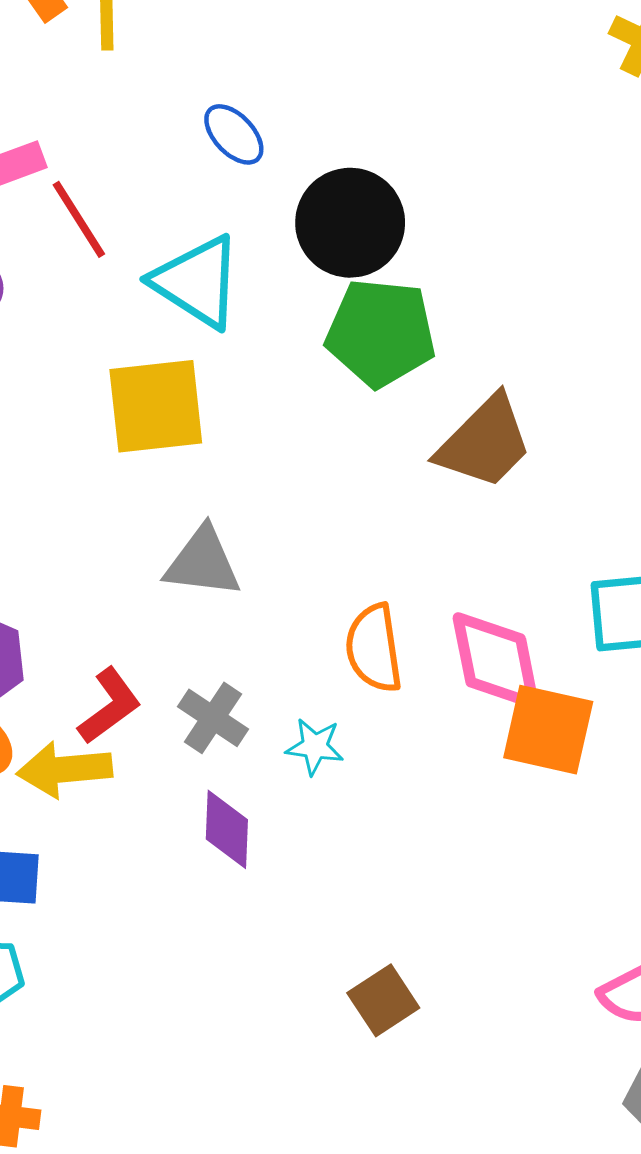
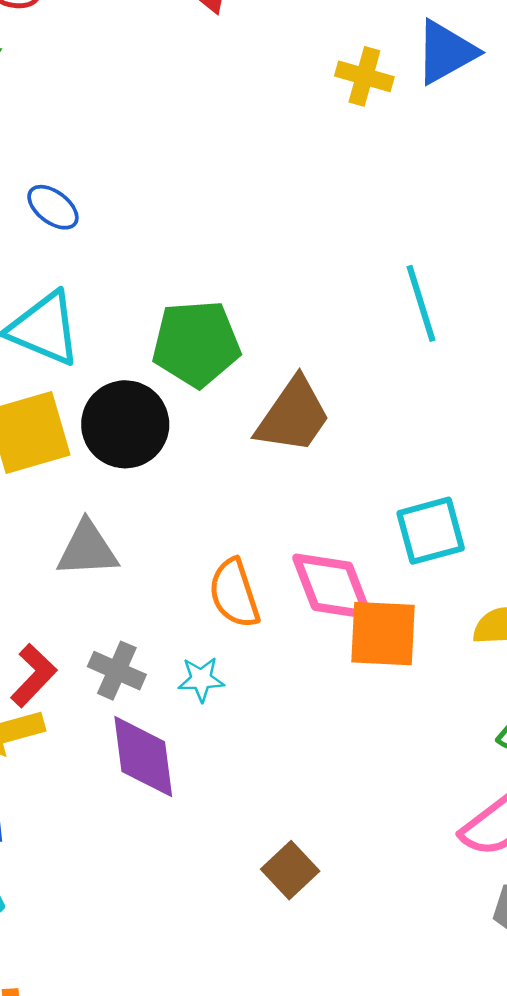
black circle: (350, 223) -> (125, 424), moved
purple diamond: (227, 829) -> (143, 757), size x1.4

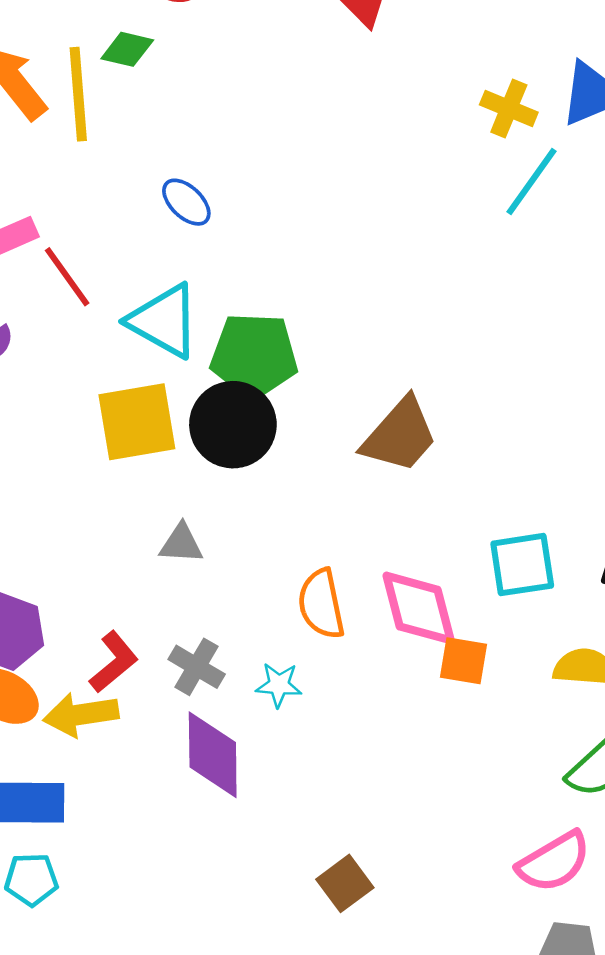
cyan line: (421, 303) -> (532, 182), moved, turned 46
green pentagon: (196, 344) -> (254, 356), moved
gray triangle: (87, 549) -> (181, 544), size x0.7
orange square: (383, 634) -> (463, 661), size x0.7

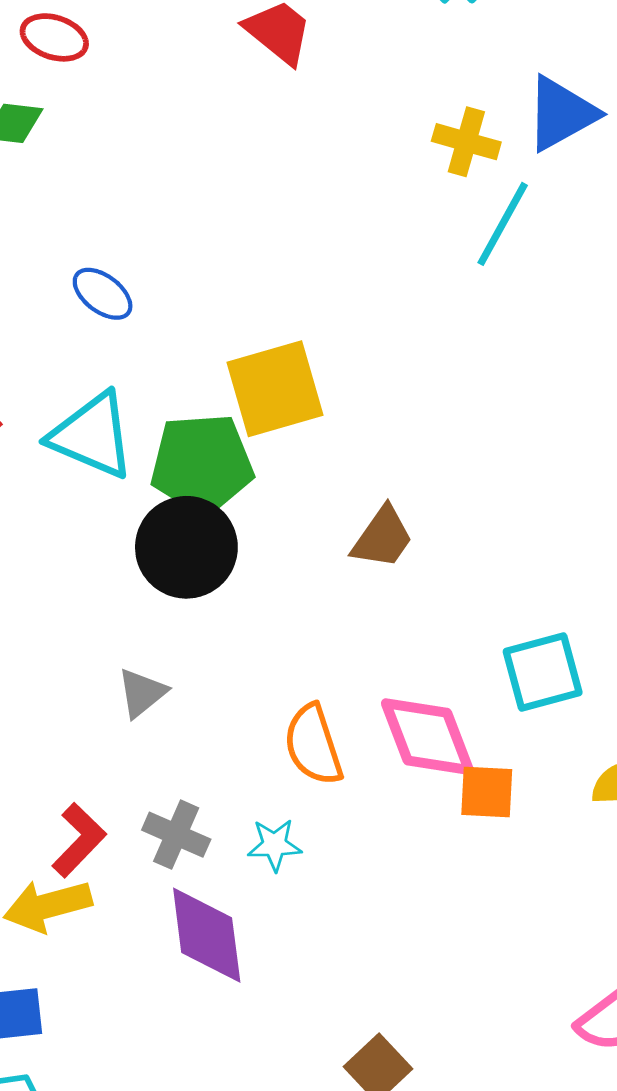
yellow square: (137, 422) -> (275, 389), moved
brown trapezoid: (400, 435) -> (383, 538), size x0.7
gray triangle: (181, 544) -> (142, 693), turned -36

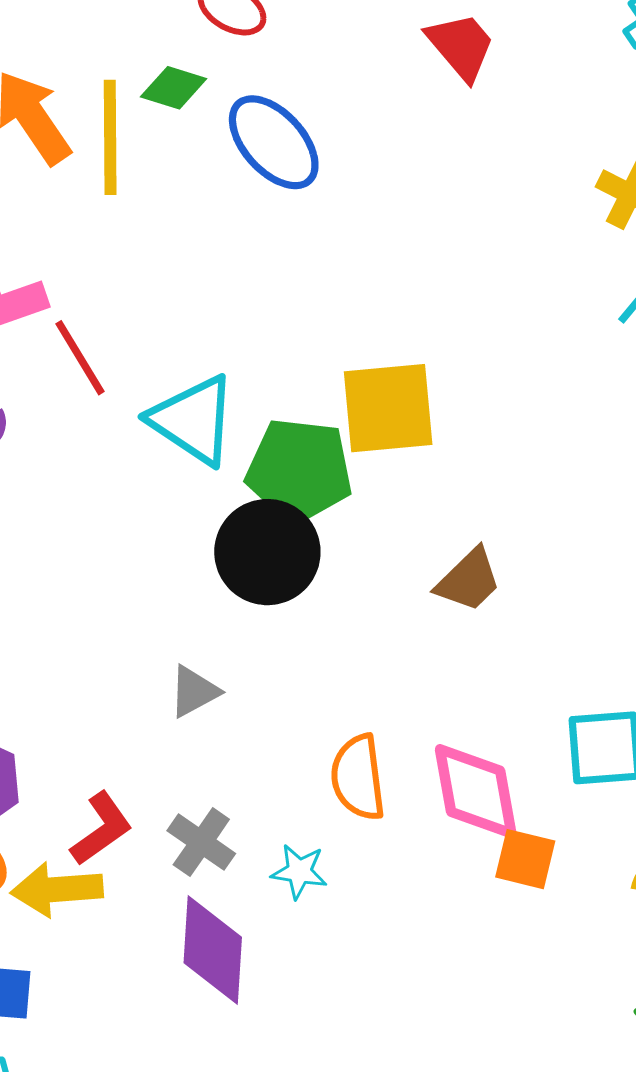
blue ellipse: (103, 294) -> (274, 142), moved, size x1.6

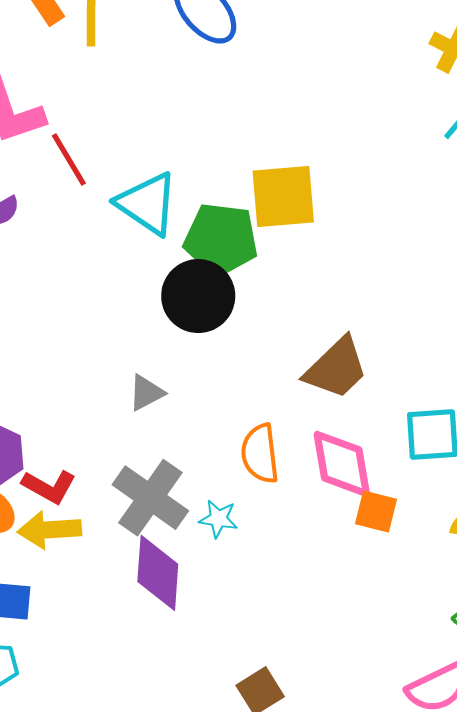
brown trapezoid: (469, 580) -> (336, 368), moved, size x1.4
red L-shape: (101, 829) -> (49, 487), moved, turned 64
gray cross: (201, 842) -> (150, 498), size x1.6

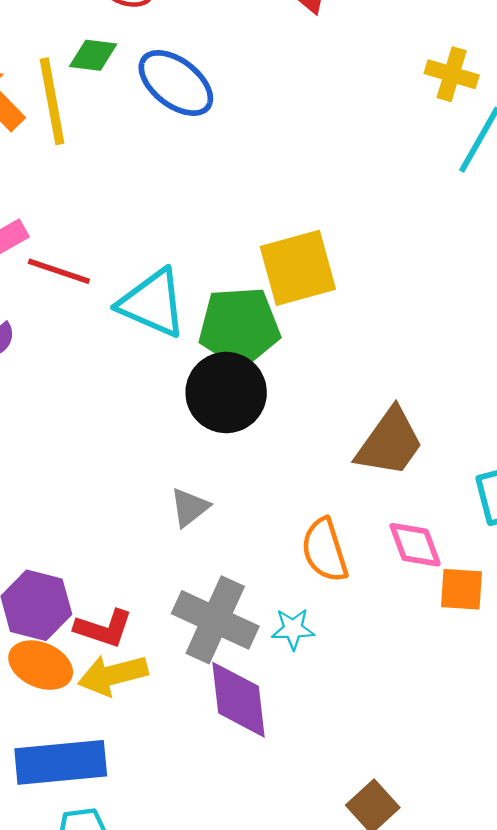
red line: (69, 160) -> (59, 271), turned -30
pink diamond: (342, 464) -> (415, 545), size x0.7

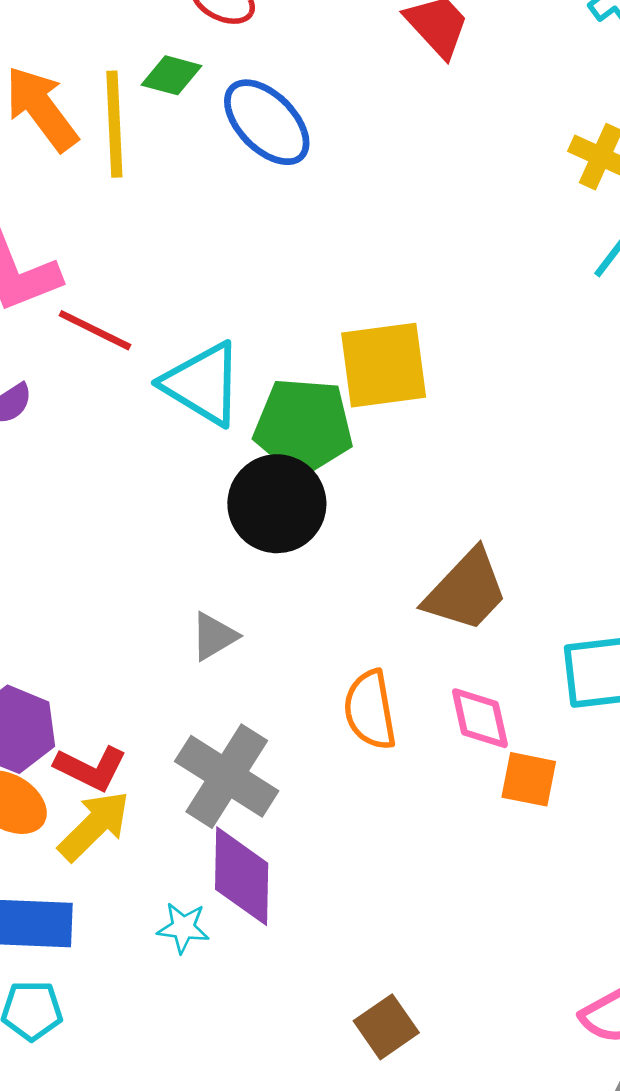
cyan star: (293, 629) -> (183, 928), moved
yellow arrow: (113, 675) -> (94, 826), turned 142

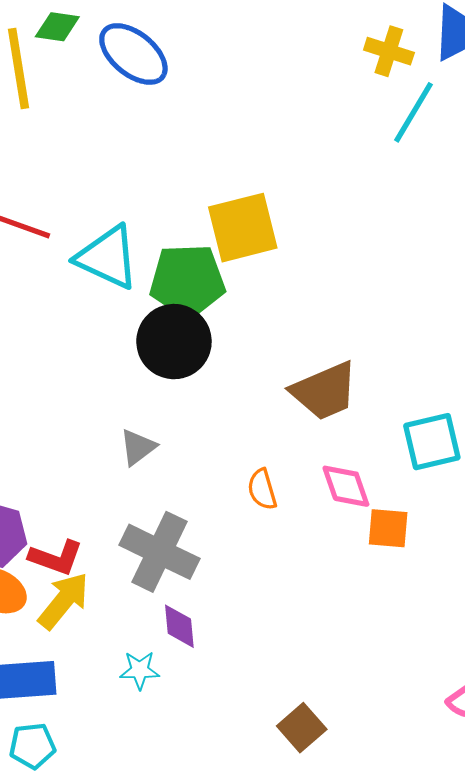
brown trapezoid: (466, 591) -> (324, 391), turned 30
orange semicircle: (370, 710) -> (262, 489), size x0.7
purple diamond: (242, 876) -> (179, 626), size x0.6

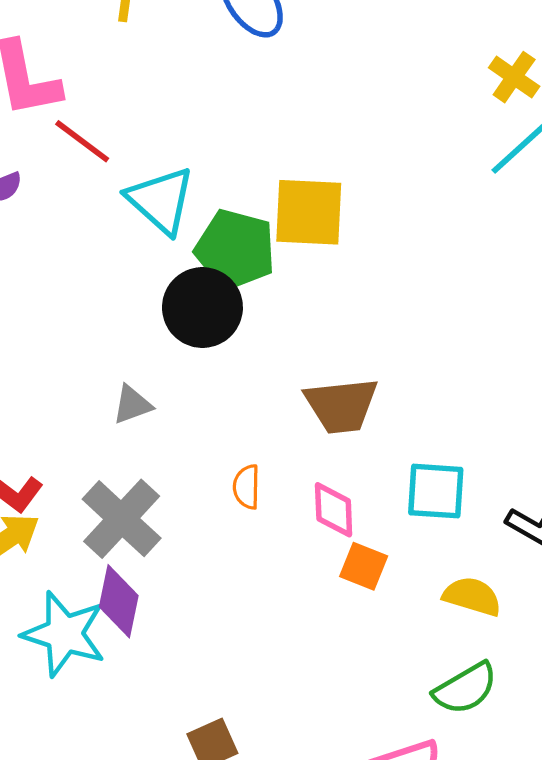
purple diamond: (179, 626) -> (119, 601), size x1.4
cyan star: (140, 670) -> (64, 634), size x2.0

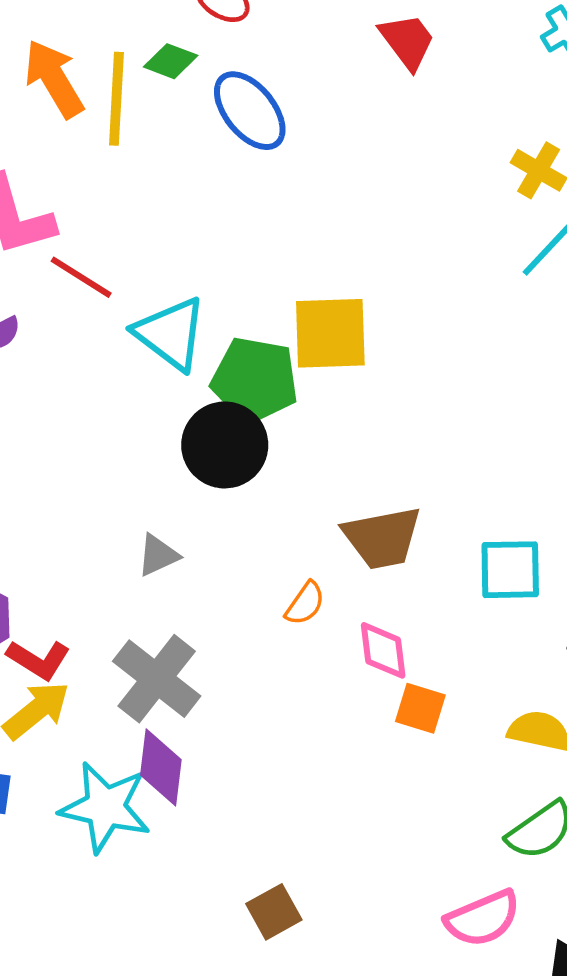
orange semicircle: (247, 487) -> (305, 603), moved, turned -141
cyan square: (436, 491) -> (510, 570), moved

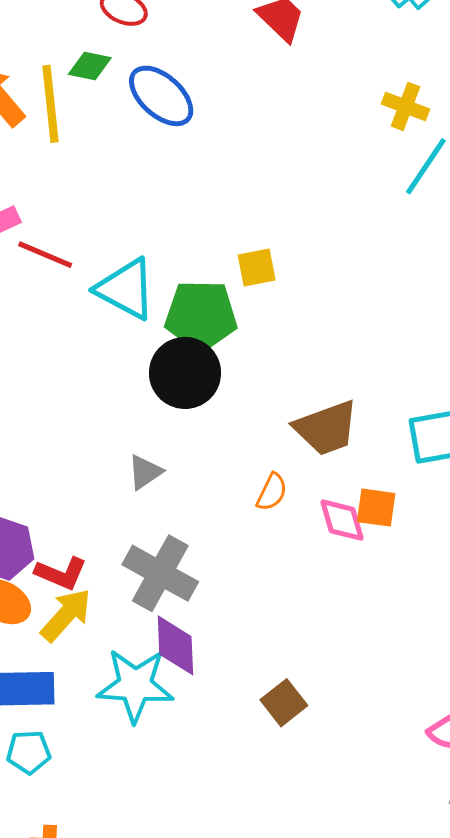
yellow square: (330, 333) -> (257, 268), size x0.6
orange square: (420, 708) -> (376, 508), moved
brown square: (274, 912) -> (284, 703), moved

